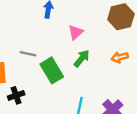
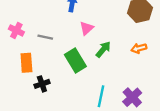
pink triangle: (76, 32) -> (87, 28), moved
gray line: (28, 54) -> (45, 37), moved

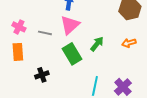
pink triangle: (87, 28) -> (70, 25), moved, size x1.5
orange rectangle: (26, 63) -> (18, 52), moved

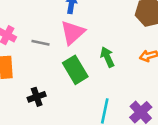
green arrow: (97, 44) -> (107, 57), turned -63

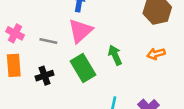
black cross: (37, 97) -> (44, 76), moved

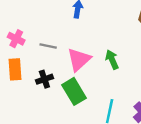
pink triangle: (80, 31) -> (79, 60), moved
green rectangle: (83, 68) -> (74, 91), moved

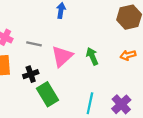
green rectangle: (74, 91) -> (47, 94), moved

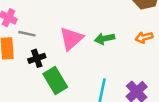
gray line: (34, 44) -> (27, 34), moved
green arrow: (92, 56) -> (105, 39), turned -78

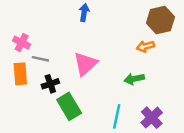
orange arrow: (144, 37) -> (145, 46), moved
green arrow: (105, 39) -> (134, 79), moved

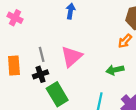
pink cross: (22, 43) -> (15, 18), moved
orange arrow: (145, 46) -> (125, 41), turned -32
gray line: (40, 59) -> (42, 54), moved, turned 64

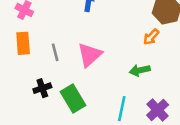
orange rectangle: (14, 65) -> (23, 43), moved
black cross: (41, 74) -> (42, 88), moved

